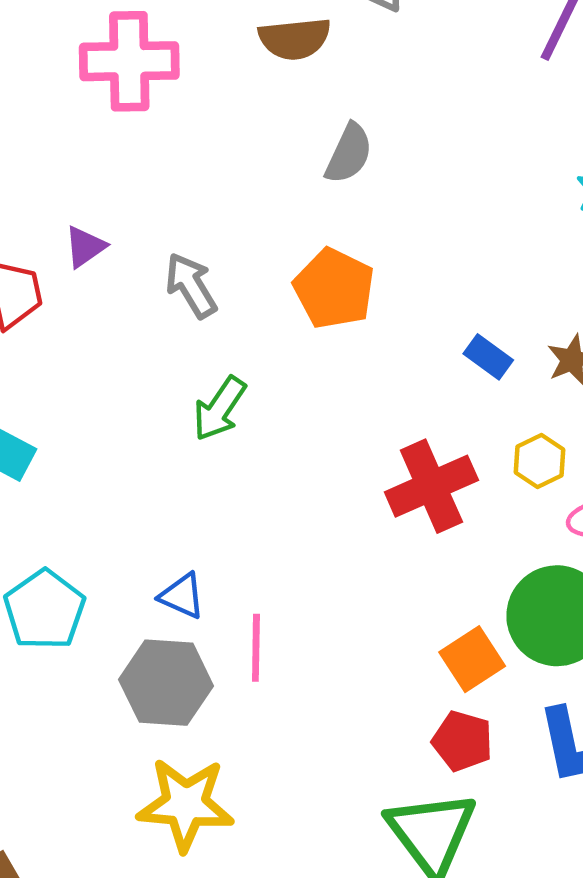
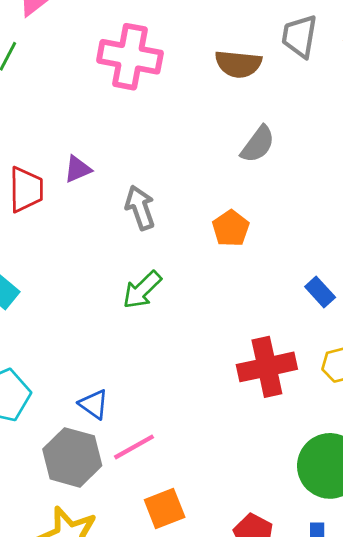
orange pentagon: (334, 289) -> (231, 228), size x0.7
pink line: (256, 648) -> (134, 447), turned 48
orange square: (472, 659) -> (165, 509), moved

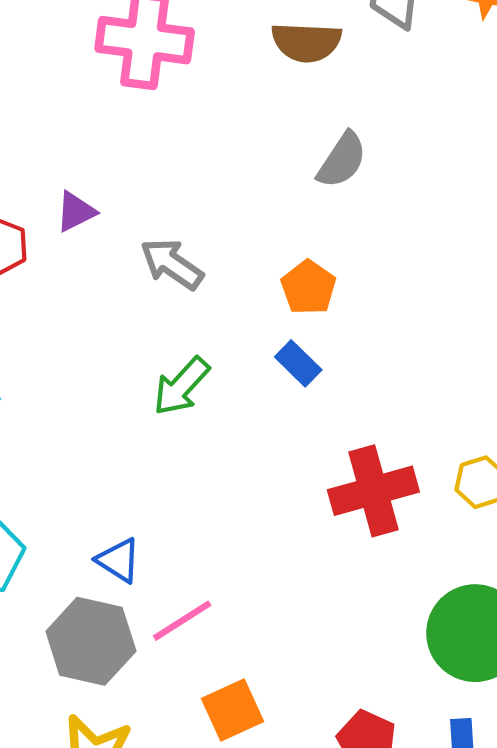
gray arrow: (140, 208) -> (172, 264), turned -33
blue rectangle: (320, 292) -> (298, 363), moved

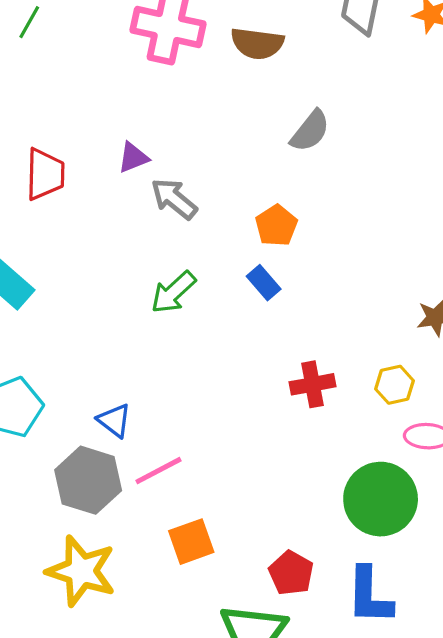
brown semicircle: (306, 42) -> (257, 43), moved
purple triangle: (76, 212) -> (133, 158), moved
red cross: (373, 491) -> (312, 384), size x0.7

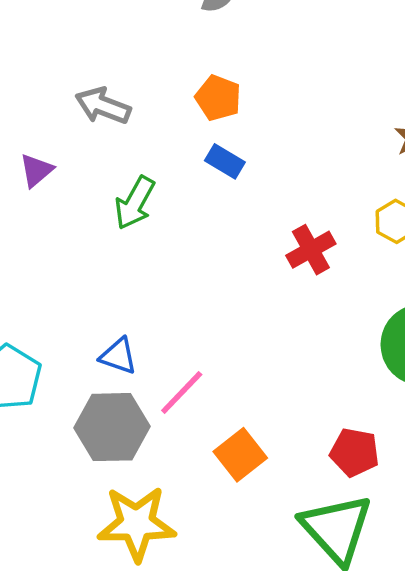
purple triangle: (133, 158) -> (36, 170), moved

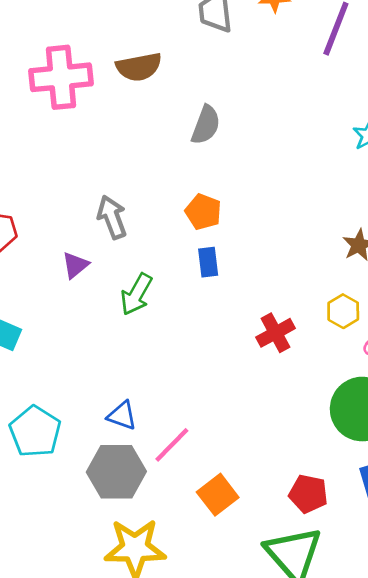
gray arrow: (103, 106) -> (112, 217), turned 48
blue rectangle: (225, 161) -> (208, 262), turned 52
purple triangle: (36, 170) -> (75, 265), moved

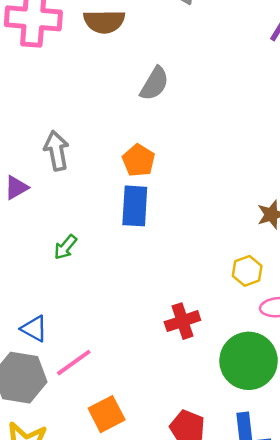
blue rectangle: (208, 262) -> (135, 206), size x1.5
green arrow: (136, 294) -> (65, 247), moved, size x0.7
red cross: (276, 333) -> (182, 321), moved

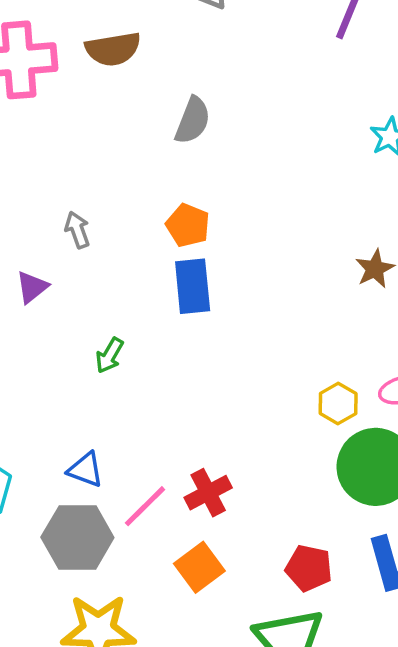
gray arrow: (56, 151) -> (77, 230), size x0.7
yellow hexagon: (247, 271) -> (338, 404), moved
red cross: (182, 321) -> (208, 493), moved

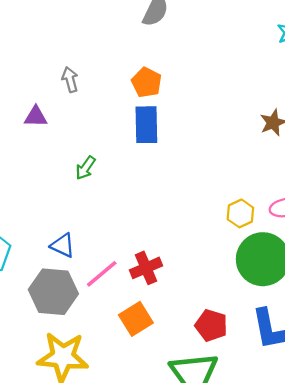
purple triangle: (32, 287) -> (36, 117), turned 35

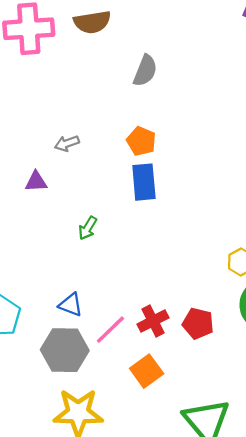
gray arrow: (70, 80) -> (67, 143), turned -90
red pentagon: (211, 325) -> (198, 323), moved

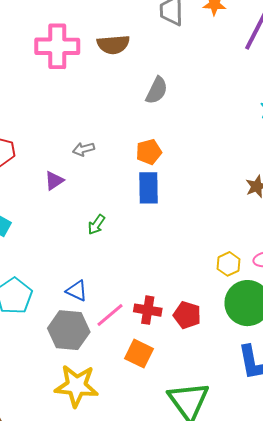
orange pentagon: (141, 141) -> (149, 152), turned 30
purple triangle: (36, 182) -> (54, 181), turned -35
red cross: (153, 321) -> (148, 310), turned 32
orange square: (147, 371) -> (139, 354), turned -32

